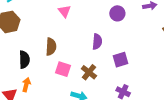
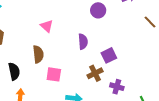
pink triangle: (64, 11) -> (47, 26), moved
brown cross: (89, 72) -> (95, 73), moved, turned 35

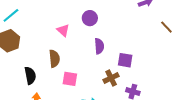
purple circle: (98, 10) -> (90, 18), moved
purple square: (109, 55) -> (125, 60), turned 35

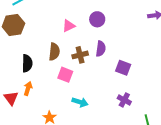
pink triangle: (63, 30) -> (69, 26), turned 40
brown cross: (111, 78) -> (80, 55), moved

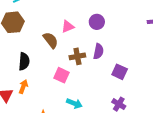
brown semicircle: (54, 52) -> (51, 40), moved, turned -48

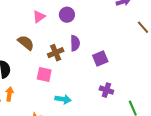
pink triangle: (68, 27) -> (39, 17), moved
purple square: (120, 72) -> (100, 58), turned -35

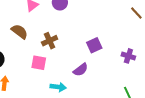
purple semicircle: (75, 43) -> (81, 70), moved, turned 56
purple cross: (106, 90) -> (128, 56), moved

